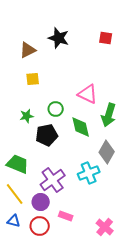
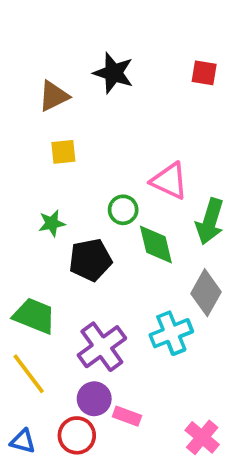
green circle: (56, 109) -> (123, 210), moved
purple circle: (41, 202) -> (94, 399), moved
blue triangle: (14, 221) -> (23, 441), moved

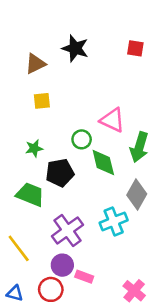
green trapezoid: (34, 316) -> (30, 195), moved

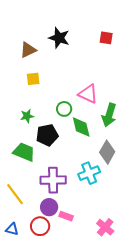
purple cross: (67, 230) -> (53, 180), turned 35

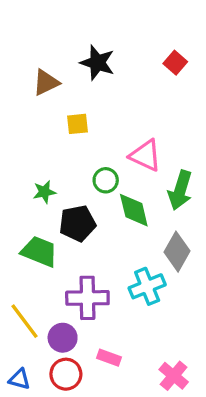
red square: (106, 38) -> (175, 63), turned 32
yellow square: (33, 79) -> (77, 124), moved
purple circle: (49, 207) -> (63, 338), moved

